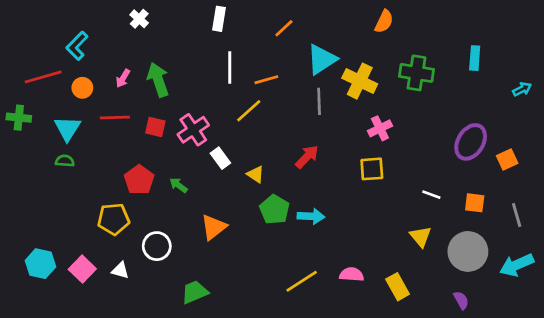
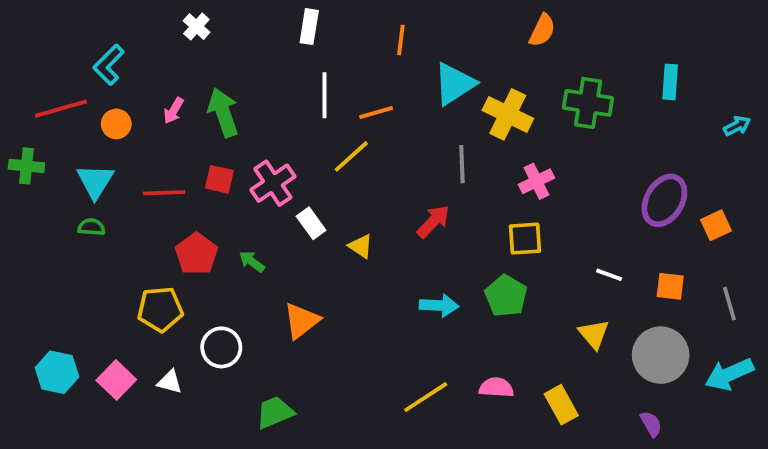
orange line: (284, 28) -> (401, 40), turned -40
gray line: (319, 101) -> (462, 164), moved
red line: (115, 118) -> (164, 193), moved
green pentagon: (274, 210) -> (506, 296), moved

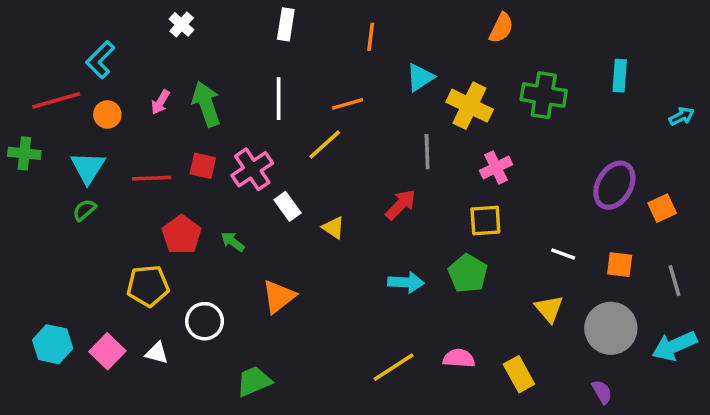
cyan triangle: (454, 84) -> (420, 77), size x0.7
white line: (324, 95) -> (279, 99), moved
green semicircle: (91, 227) -> (84, 210), turned -45

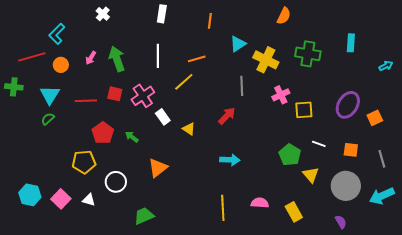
yellow square: (485, 221) -> (304, 110), moved
green pentagon: (468, 274) -> (290, 155), moved
yellow line: (394, 367) -> (223, 208), turned -60

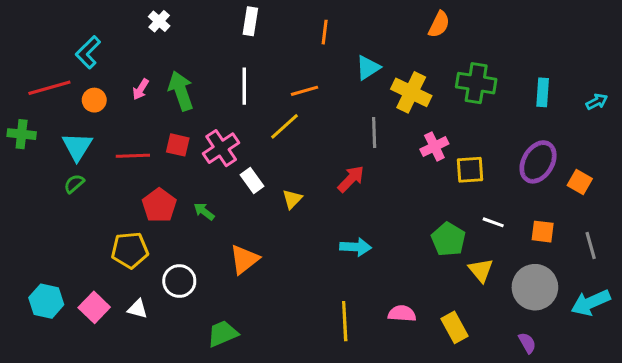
cyan rectangle: (351, 43) -> (543, 92), moved
orange square: (375, 118) -> (580, 182), turned -35
yellow triangle: (189, 129) -> (292, 199), turned 40

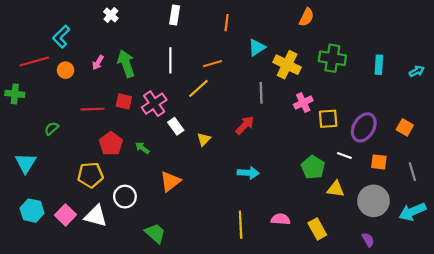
cyan triangle: (77, 146) -> (26, 163), moved
purple ellipse: (538, 162) -> (364, 127), moved
yellow triangle: (481, 270) -> (336, 189), turned -42
white triangle: (138, 309) -> (96, 216), size x1.6
green trapezoid: (223, 334) -> (155, 233), turned 65

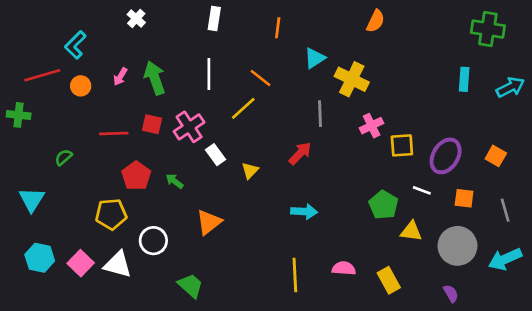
green cross: (332, 58) -> (488, 29), moved
orange line: (212, 64) -> (260, 78), turned 54
cyan arrow: (417, 71) -> (510, 87), size x1.5

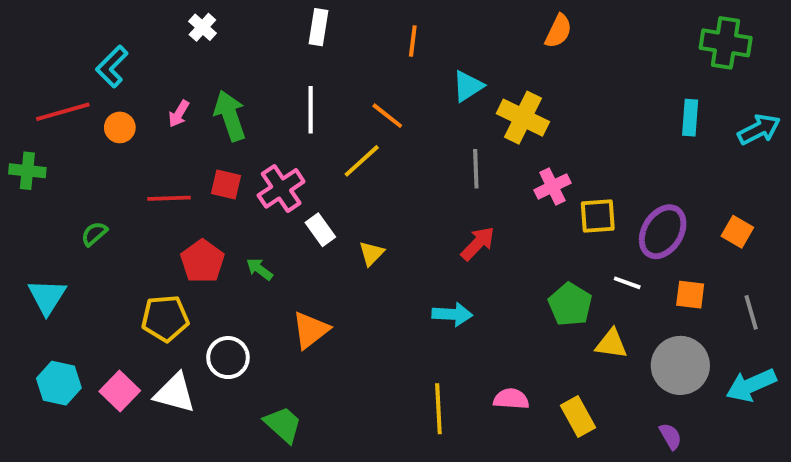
red arrow: (300, 153) -> (478, 244), moved

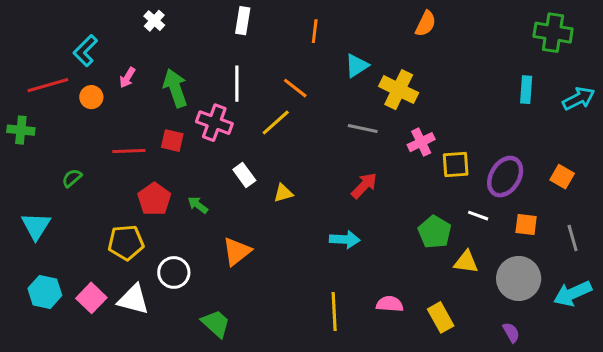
pink arrow: (179, 114) -> (127, 78), moved
gray line: (476, 169) -> (363, 129), turned -76
pink cross: (281, 188) -> (214, 123), moved, turned -36
yellow triangle: (372, 253) -> (283, 193), turned 30

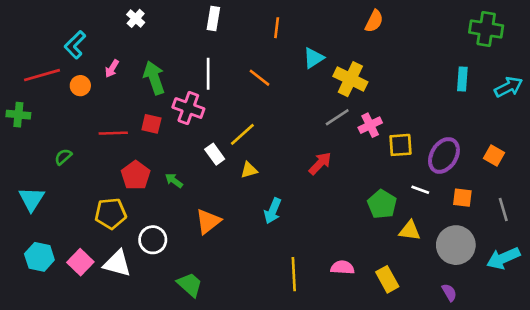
yellow line: (276, 123) -> (242, 134), moved
gray line: (363, 129) -> (337, 117), moved, turned -45
cyan arrow: (345, 240) -> (273, 211), moved, turned 110

